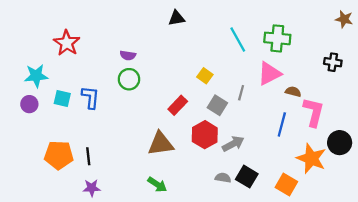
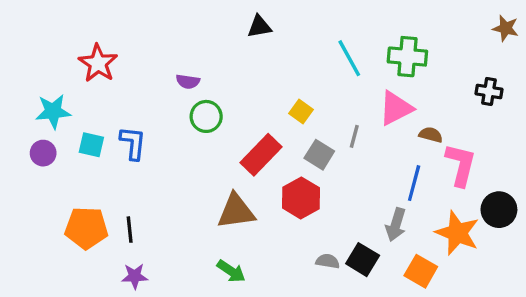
green circle: (129, 79) -> (206, 116), moved
red rectangle: (178, 105) -> (261, 155), size x1.4
gray arrow: (233, 144) -> (396, 225), moved, turned 135

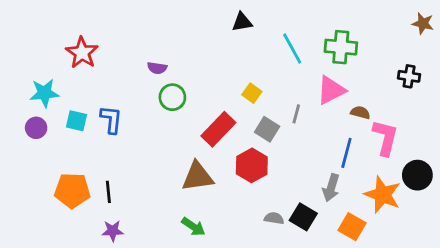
black triangle: (259, 27) -> (242, 22), moved

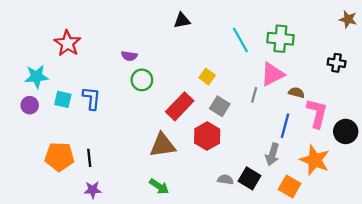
black triangle: (242, 22) -> (182, 20), moved
gray line: (296, 114) -> (254, 95), moved
black circle: (417, 175) -> (346, 131), moved

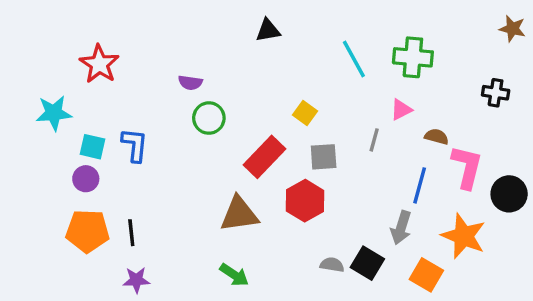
pink triangle: (272, 74) -> (401, 110), size x0.6
purple circle: (30, 105) -> (86, 179), moved
gray square: (220, 106) -> (324, 157), turned -36

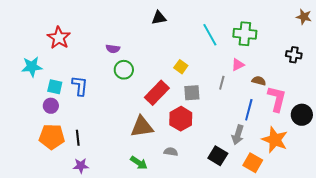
gray semicircle: (332, 265) -> (171, 152), moved

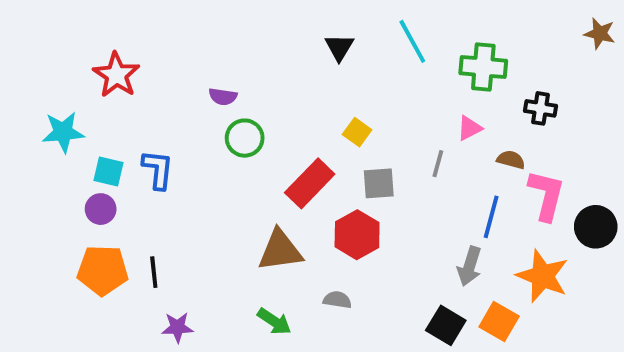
black triangle: (159, 18) -> (339, 47), moved, turned -49
cyan line: (210, 35) -> (412, 41), moved
black cross: (294, 55) -> (540, 108), moved
black square: (218, 156) -> (446, 325), moved
purple star: (81, 166) -> (178, 327), moved

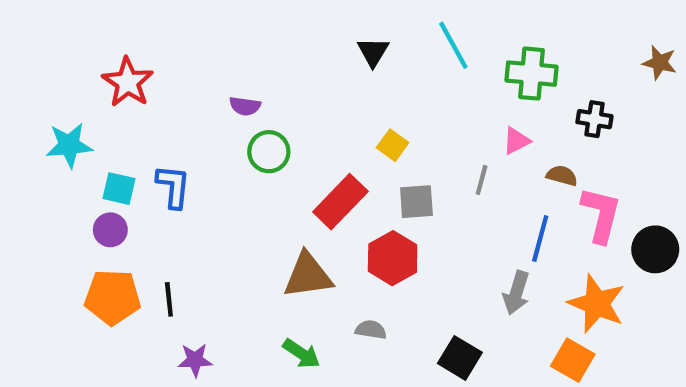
brown star: (600, 33) -> (660, 63), moved
orange square: (499, 321) -> (573, 360), moved
black square: (446, 325) -> (460, 358), moved

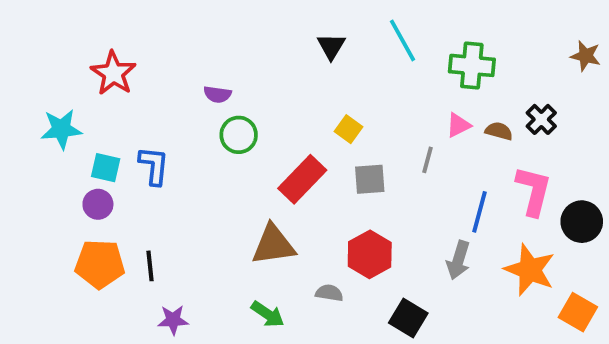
black cross: (594, 119) -> (541, 119), moved, turned 36
brown semicircle: (562, 176) -> (499, 131), moved
red hexagon: (393, 258) -> (370, 254), moved
orange square: (573, 360) -> (578, 312), moved

